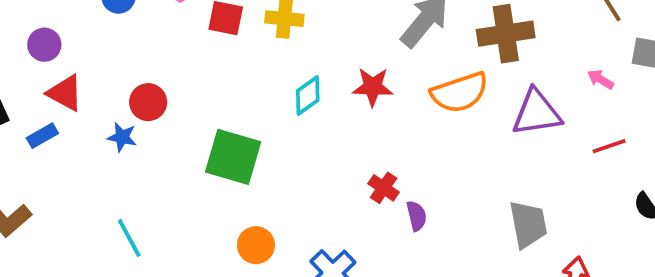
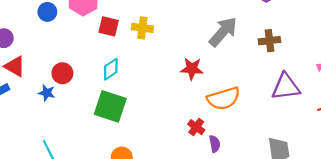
brown cross: (506, 34) -> (269, 41), size x0.7
orange semicircle: (460, 92) -> (224, 98), moved
cyan diamond: (308, 96) -> (111, 69), moved

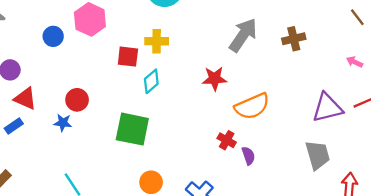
red square: (109, 26) -> (128, 57), moved
cyan diamond: (111, 69) -> (151, 81), moved
purple triangle: (286, 87) -> (327, 108), moved

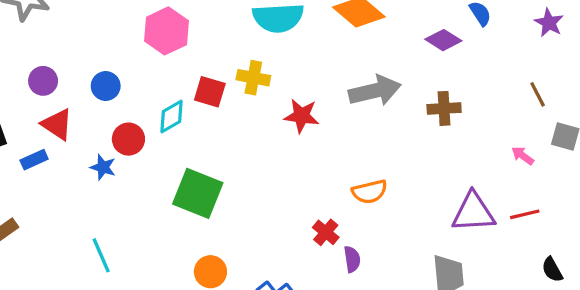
gray arrow: (243, 35) -> (375, 91), turned 32
blue circle: (53, 36) -> (106, 86), moved
red star: (215, 79) -> (302, 116), moved
cyan diamond: (151, 81) -> (171, 117), moved
orange semicircle: (252, 106) -> (370, 192), size x0.7

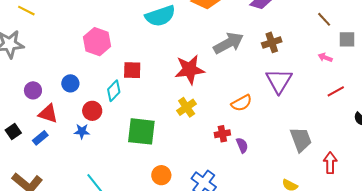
yellow cross: (253, 78) -> (187, 107), moved, turned -30
red star: (302, 116) -> (190, 70), size x1.4
purple triangle: (473, 212) -> (279, 81), moved, turned -40
red cross: (326, 232) -> (222, 134), turned -35

